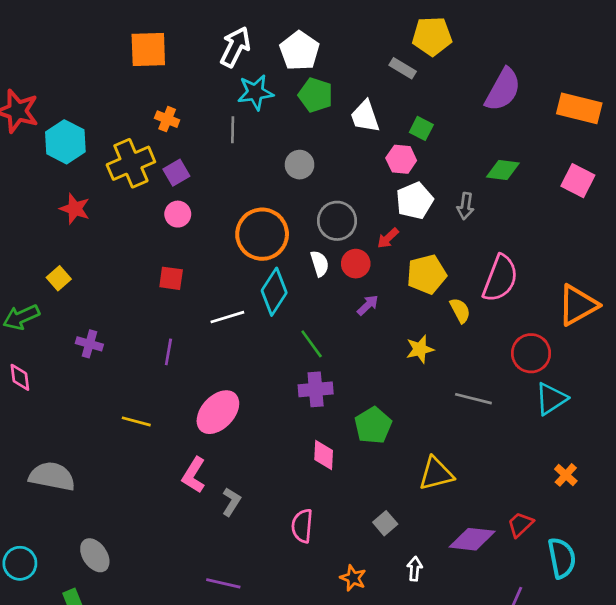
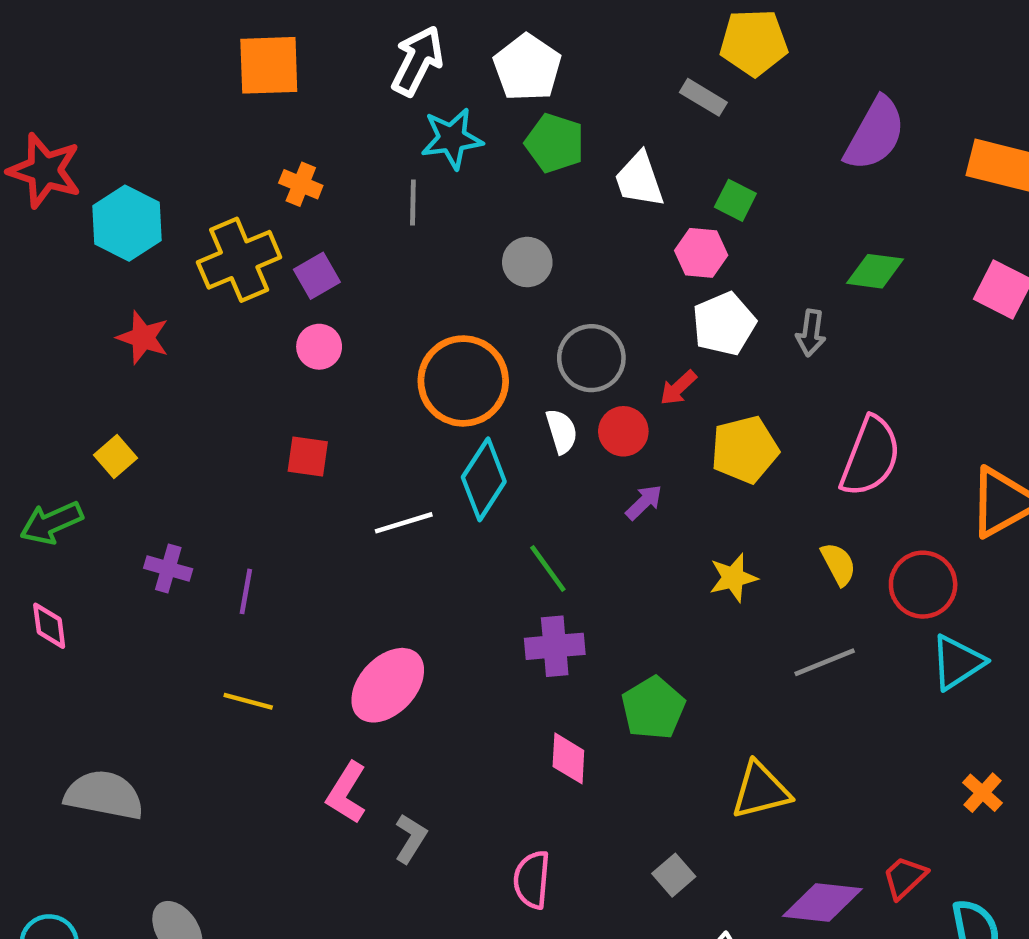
yellow semicircle: (460, 310) -> (838, 564), moved
purple line: (168, 352) -> (246, 591), moved
gray line: (473, 399) -> (825, 662), turned -36

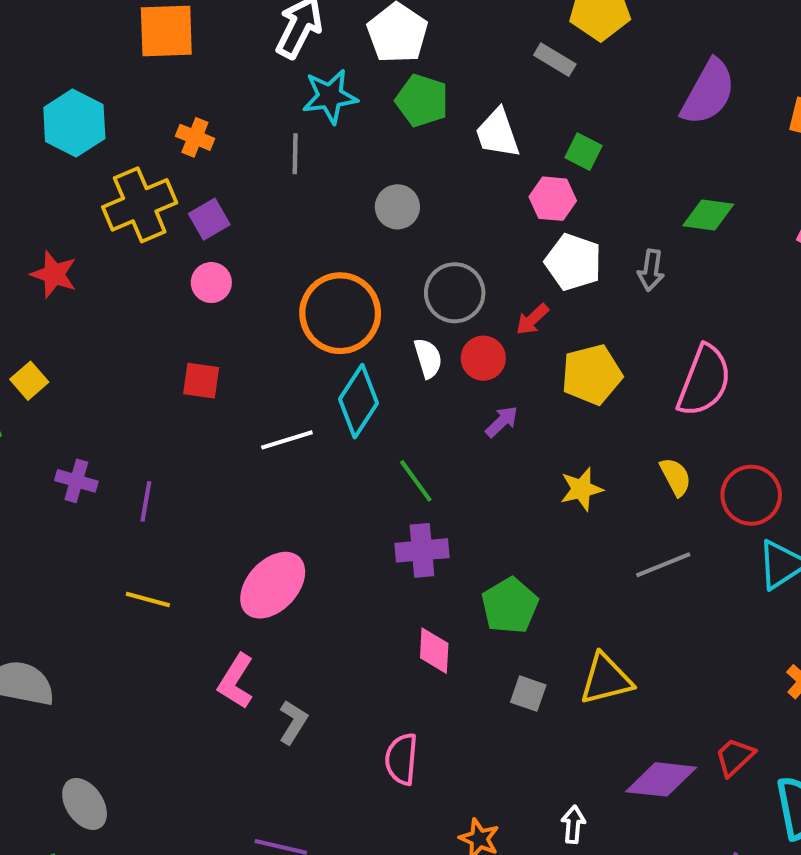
cyan hexagon: (127, 223) -> (74, 123), moved
white pentagon: (724, 324) -> (573, 262), turned -30
gray square: (674, 875) -> (528, 694), moved, turned -30

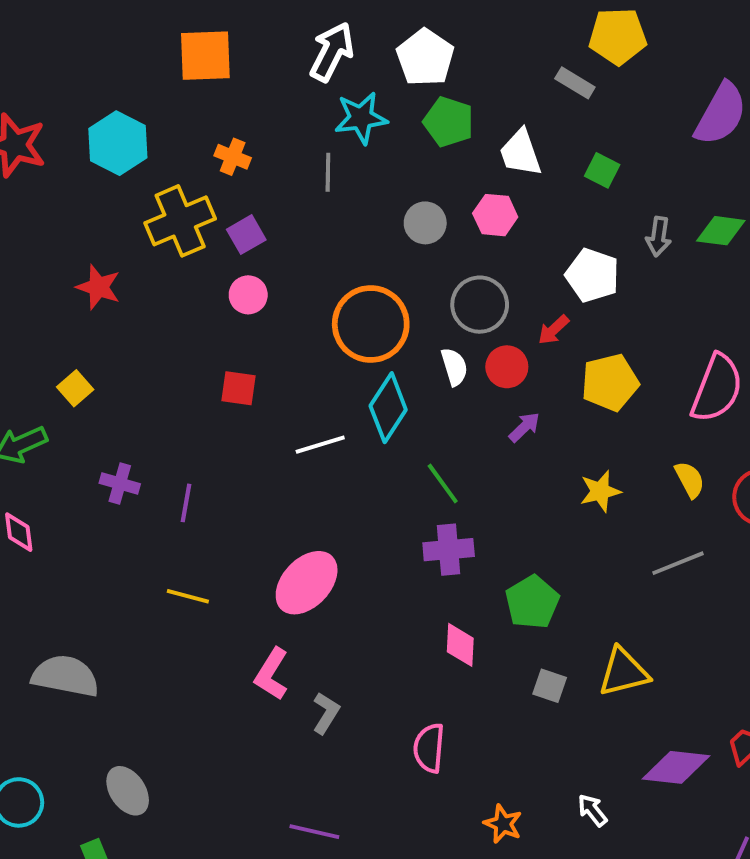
pink hexagon: (553, 199) -> (495, 215), moved
gray arrow: (651, 270) -> (659, 236), moved
white arrow: (573, 824) -> (592, 810), turned -44

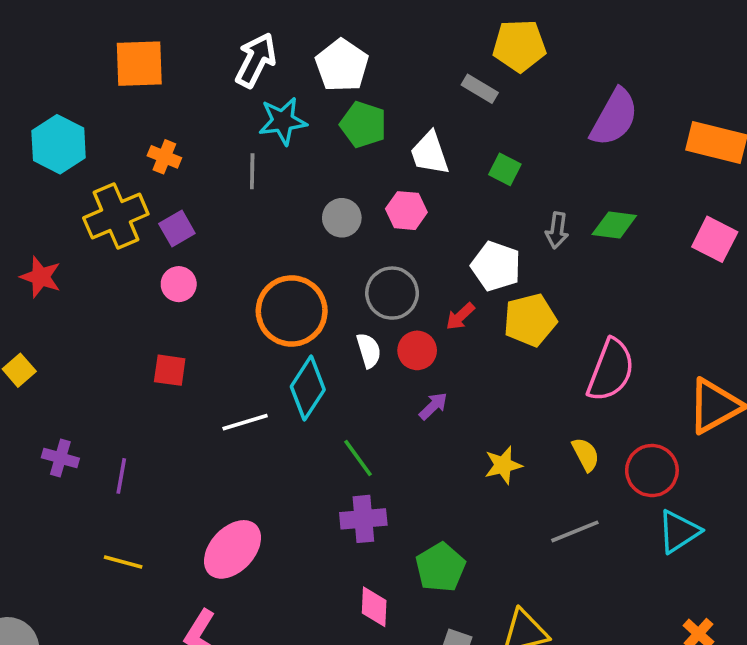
yellow pentagon: (610, 382) -> (530, 320), moved

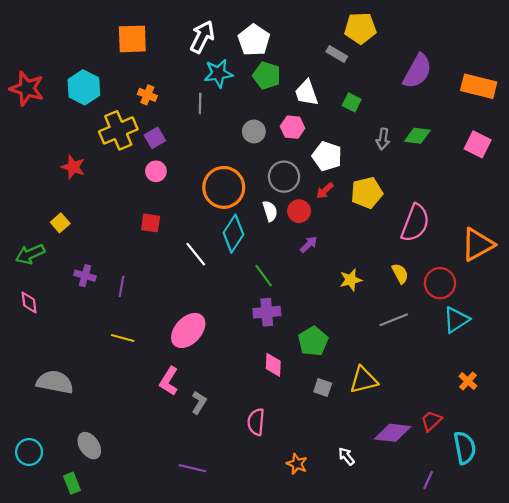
white pentagon: (496, 266) -> (327, 156), moved
white line: (245, 422) -> (196, 254), turned 68

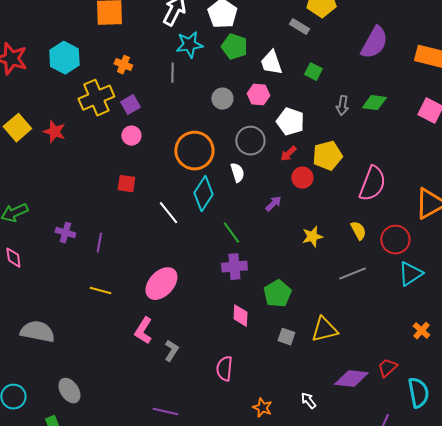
red circle: (299, 211) -> (302, 178), moved
yellow square: (60, 223) -> (17, 128), moved, size x1.5

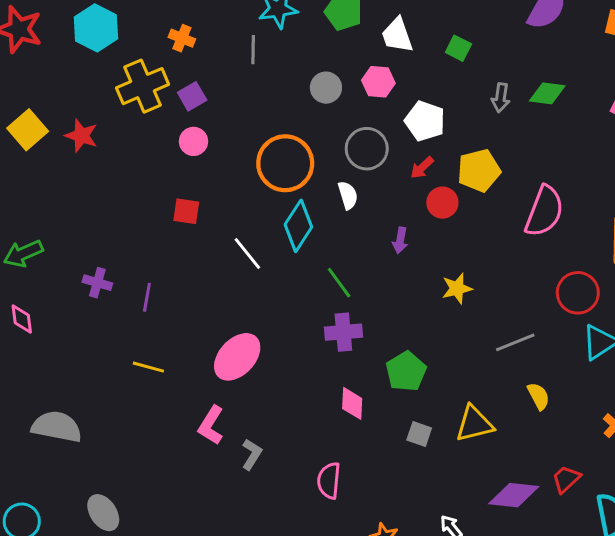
purple arrow: (273, 204) -> (400, 240), turned 144
yellow semicircle: (358, 231) -> (539, 396), moved

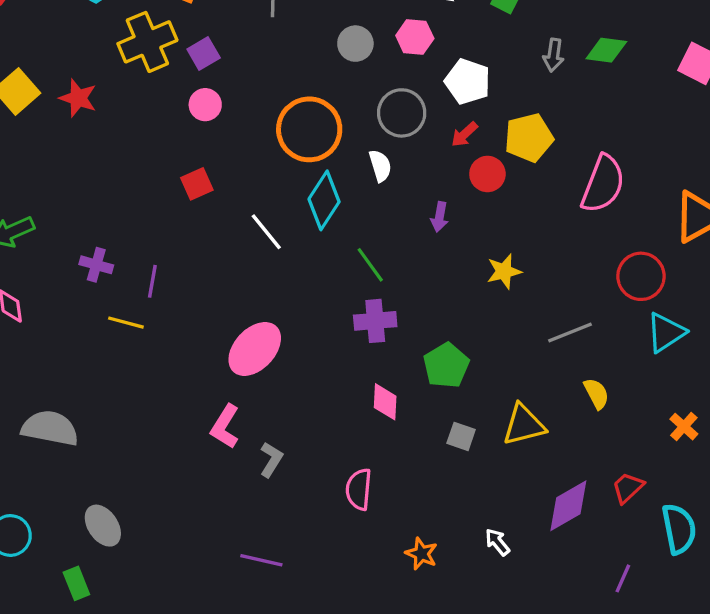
red square: (186, 211) -> (197, 184), turned -32
yellow line: (148, 367) -> (126, 323), moved
purple diamond: (514, 495) -> (568, 506), turned -36

